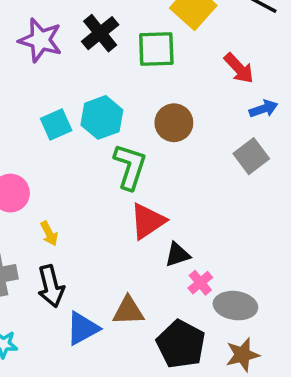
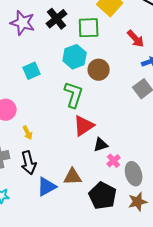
cyan hexagon: (102, 117) -> (75, 57), moved
gray ellipse: (235, 306) -> (134, 174), turned 65

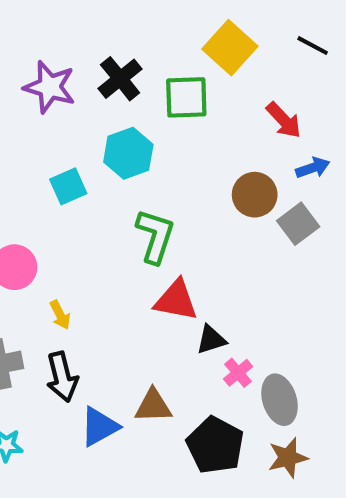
cyan hexagon: (75, 57) -> (128, 153), moved
brown circle: (99, 70) -> (255, 195), moved
red triangle: (84, 126) -> (176, 300), turned 45

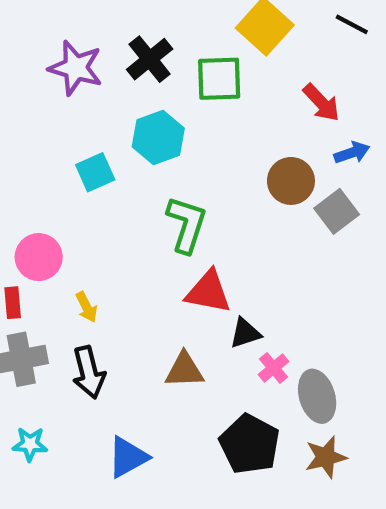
brown triangle: (153, 406) -> (184, 370), moved
blue triangle: (99, 427) -> (128, 457), moved

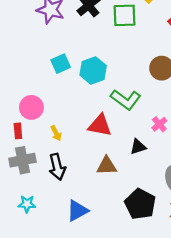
cyan hexagon: (158, 137) -> (93, 70), moved
green L-shape: (187, 224) -> (126, 100), moved, turned 108
red triangle: (208, 292) -> (100, 125), moved
pink cross: (274, 368) -> (159, 124), moved

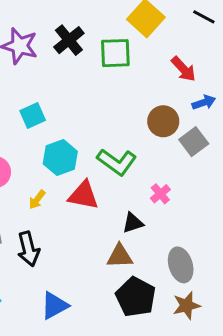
cyan hexagon: (93, 70) -> (60, 158), moved
yellow arrow: (56, 133) -> (37, 200), moved, turned 64
brown triangle: (107, 166) -> (120, 256), moved

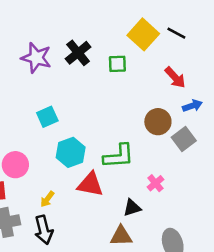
black line: (204, 17) -> (176, 33), moved
green square: (115, 53) -> (117, 64), size x0.7
green L-shape: (117, 162) -> (119, 156), turned -40
yellow arrow: (37, 200) -> (47, 199), moved

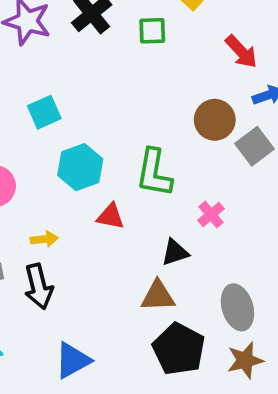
green L-shape: (119, 156) -> (154, 173), turned 104
red triangle: (90, 184) -> (111, 216), size x0.7
yellow arrow: (47, 199) -> (44, 239), turned -133

